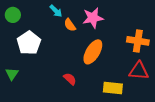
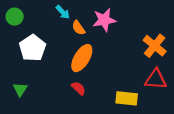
orange cross: (138, 41) -> (155, 46), turned 30
orange ellipse: (93, 52) -> (82, 58), moved
green triangle: (12, 74) -> (20, 89), moved

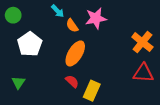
yellow rectangle: (127, 98) -> (92, 91), moved, turned -72

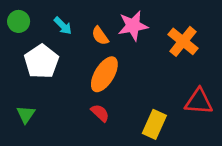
cyan arrow: (58, 11) -> (63, 26), moved
orange cross: (142, 42) -> (183, 41), moved
yellow rectangle: (92, 91) -> (154, 124), moved

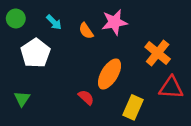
orange cross: (183, 41) -> (158, 53), moved
orange ellipse: (104, 74) -> (110, 74), moved

